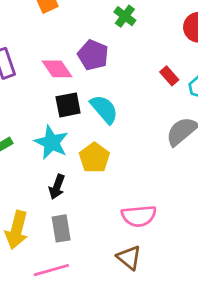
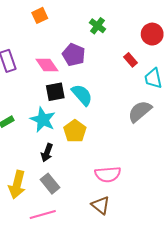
red rectangle: (169, 76) -> (130, 60), moved
gray rectangle: (61, 228) -> (50, 184), turned -30

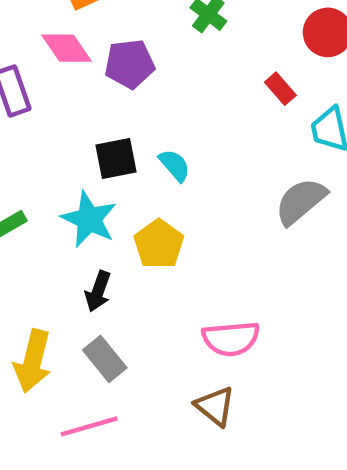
purple pentagon: (74, 55) -> (130, 64), moved, turned -30
pink diamond: (47, 65) -> (67, 48), moved
cyan semicircle: (82, 95) -> (175, 165), size x0.7

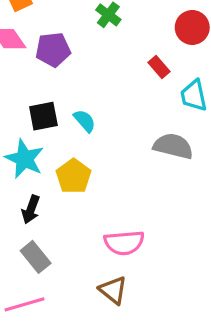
gray semicircle: (301, 201) -> (173, 146), turned 54

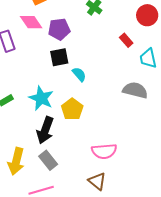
black square: (43, 116) -> (59, 57), moved
black arrow: (31, 209) -> (45, 130), size x1.5

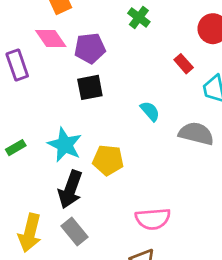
cyan semicircle: (79, 74) -> (150, 111), moved
yellow pentagon: (72, 109) -> (108, 160), turned -30

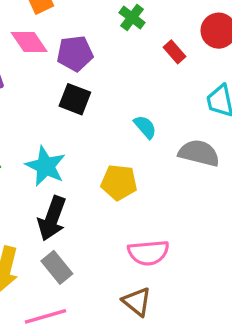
red rectangle: (184, 64) -> (175, 52), moved
black square: (90, 87) -> (75, 99), turned 32
yellow pentagon: (108, 160) -> (119, 182), moved

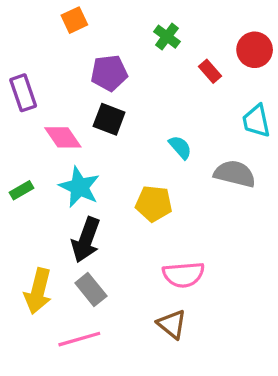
pink diamond: (29, 42) -> (63, 137), moved

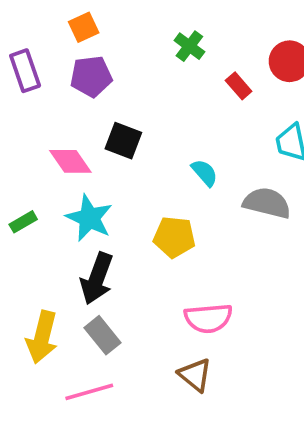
purple pentagon: (109, 73) -> (91, 76), moved
purple rectangle: (23, 93) -> (25, 71), moved

